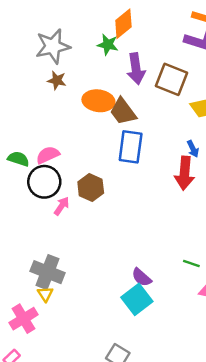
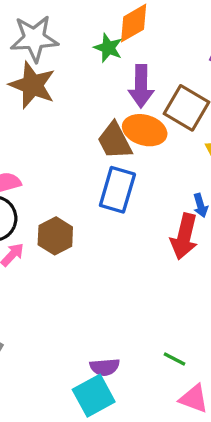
brown star: (57, 80) -> (32, 85), size x1.8
orange ellipse: (98, 101) -> (145, 130), moved
purple semicircle: (142, 277) -> (105, 367), turned -55

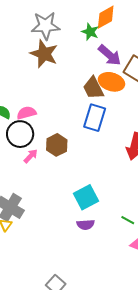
purple arrow: (141, 86) -> (110, 55), turned -50
cyan square: (94, 396) -> (86, 197), moved

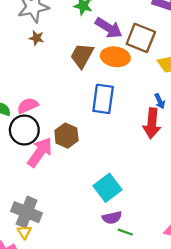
brown star: (44, 54) -> (37, 38), size x0.5
brown trapezoid: (93, 88) -> (82, 56), moved, turned 65
pink arrow: (31, 156) -> (40, 152), size x1.8
green line: (128, 220) -> (125, 232), moved

